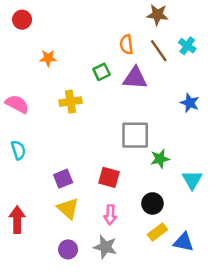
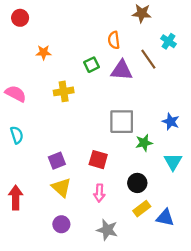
brown line: (159, 51) -> (148, 59), moved
blue star: (190, 103) -> (171, 122), moved
gray star: (105, 247) -> (107, 230), moved

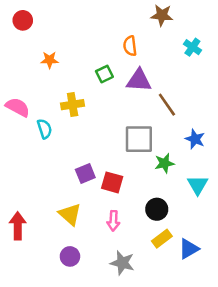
brown line: (148, 59) -> (167, 105), moved
cyan semicircle: (17, 135) -> (44, 129), moved
purple square: (57, 161) -> (85, 173), moved
blue triangle: (165, 218) -> (189, 249), turned -42

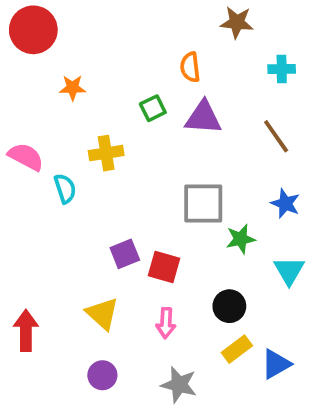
red circle: (23, 20) -> (33, 30), size x1.6
cyan cross: (192, 47) -> (282, 69), turned -36
brown line: (167, 105) -> (276, 136), moved

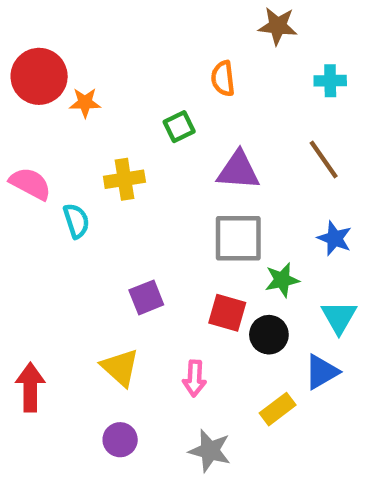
red circle: (33, 30) -> (39, 76), moved
purple triangle: (203, 118) -> (238, 170), moved
red square: (164, 267) -> (227, 313), moved
black circle: (229, 306) -> (269, 335), moved
blue triangle: (276, 364) -> (321, 372), moved

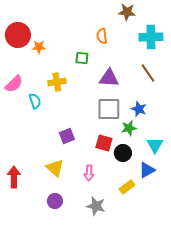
cyan cross: (330, 81) -> (151, 37), size x1.6
green square: (179, 127) -> (82, 58), turned 32
pink semicircle: (30, 184) -> (14, 84), turned 108
blue star: (335, 238) -> (139, 109), moved

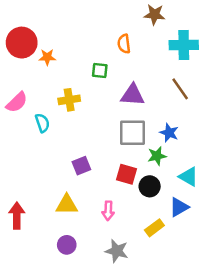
cyan triangle: (155, 145) -> (189, 177), turned -30
yellow triangle: (55, 168) -> (67, 205), turned -42

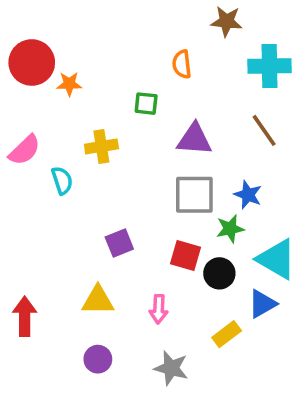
cyan triangle: (189, 177) -> (277, 259), size x1.4

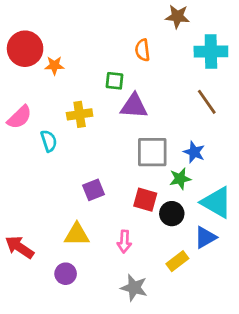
purple triangle: (194, 139) -> (134, 106), moved
red arrow: (25, 316) -> (19, 247), turned -56
purple circle: (98, 359) -> (66, 274), moved

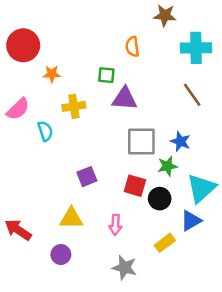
orange star: (54, 65) -> (52, 74), moved
cyan triangle: (217, 202) -> (201, 188), turned 48

